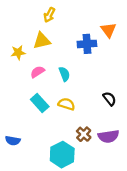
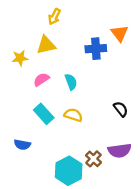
brown cross: (84, 134) -> (93, 159), moved
blue semicircle: (13, 141) -> (22, 145), moved

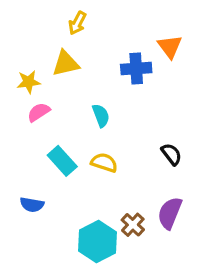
pink semicircle: (41, 79) -> (39, 112), moved
purple semicircle: (120, 151) -> (170, 213), turned 120

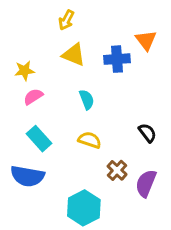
yellow triangle: (66, 63) -> (74, 55), moved, turned 35
cyan rectangle: (62, 161) -> (39, 139), moved
blue semicircle: (32, 205) -> (27, 176), size x1.6
brown cross: (133, 225) -> (117, 170), moved

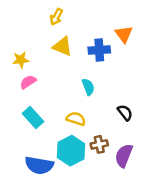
cyan semicircle: (87, 100) -> (88, 87), moved
brown cross: (117, 170) -> (99, 144), turned 35
blue semicircle: (27, 176) -> (39, 165), moved
cyan hexagon: (84, 208) -> (71, 151), moved

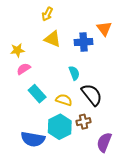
black semicircle: (125, 113) -> (92, 95), moved, size x1.6
cyan rectangle: (33, 117) -> (37, 94), moved
purple semicircle: (124, 156) -> (104, 142), moved

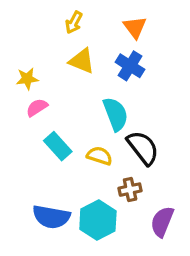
orange triangle: (104, 29) -> (135, 27), moved
blue cross: (84, 42) -> (130, 66), turned 36
cyan semicircle: (74, 73) -> (116, 114), size x1.5
cyan hexagon: (60, 127) -> (98, 220), moved

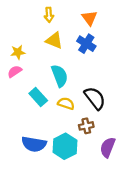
yellow arrow: (74, 22) -> (49, 15), turned -32
pink semicircle: (37, 108) -> (15, 71), moved
cyan semicircle: (116, 114) -> (60, 76), moved

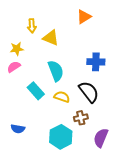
yellow arrow: (49, 15) -> (32, 26), moved
orange triangle: (90, 18) -> (84, 17), turned 35
blue cross: (86, 44) -> (96, 62), moved, turned -30
blue semicircle: (34, 144) -> (18, 129), moved, size x0.6

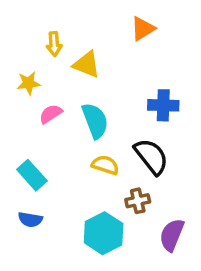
pink semicircle: (14, 67) -> (51, 114), moved
cyan rectangle: (36, 91) -> (32, 175), moved

